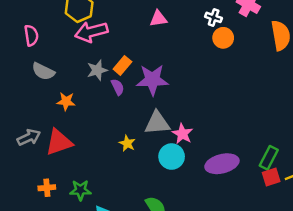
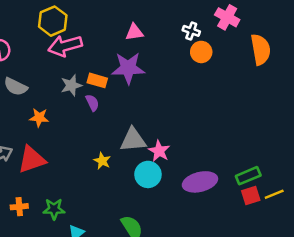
orange rectangle: (122, 65) -> (97, 80), turned 66
purple star: (152, 80) -> (128, 68), moved
green rectangle: (269, 158) -> (248, 176), turned 40

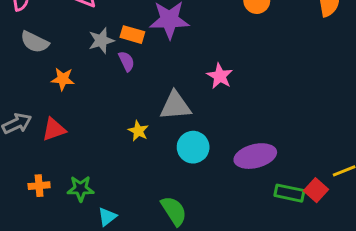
pink star: (159, 151) -> (220, 76), moved
red triangle: (32, 160) -> (54, 129), size x0.7
green rectangle: (248, 176) -> (289, 193), moved, turned 35
red square: (251, 196) -> (316, 190), moved, turned -30

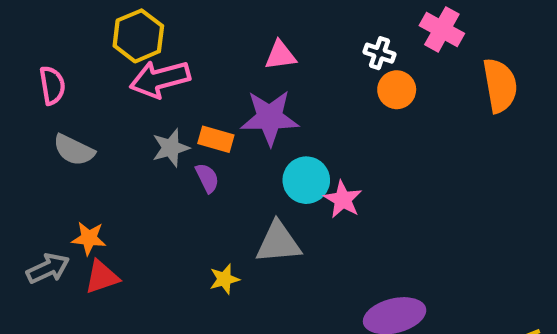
orange star: (63, 79) -> (89, 238), moved
yellow star: (138, 131) -> (224, 279), turned 30
cyan circle: (193, 147) -> (306, 180), moved

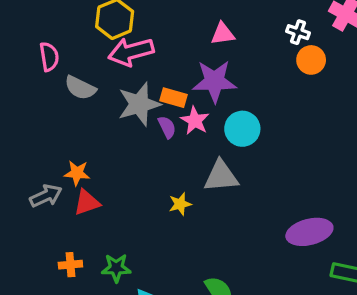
gray star: (171, 148) -> (139, 104), size x1.5
gray semicircle: (74, 150) -> (80, 88), moved
pink star: (343, 200) -> (195, 121), moved

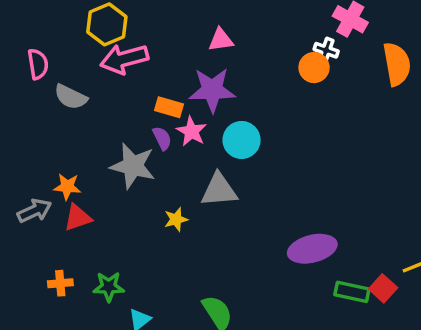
white cross: (298, 32) -> (326, 50), moved
gray star: (139, 104) -> (133, 166), moved, turned 30

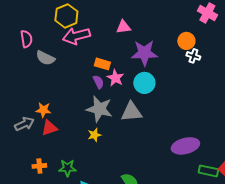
pink triangle: (221, 40) -> (123, 27), moved
white cross: (326, 50) -> (193, 56), moved
purple star: (212, 90) -> (144, 53), moved
gray star: (133, 166) -> (99, 109), moved
yellow star: (176, 219) -> (94, 135), moved

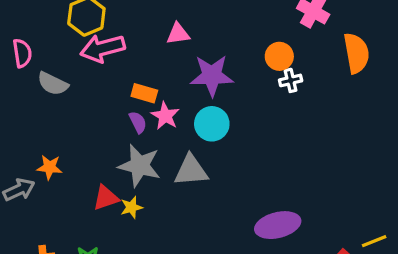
white cross: (193, 56) -> (291, 80), turned -32
red triangle: (49, 128) -> (106, 198), moved

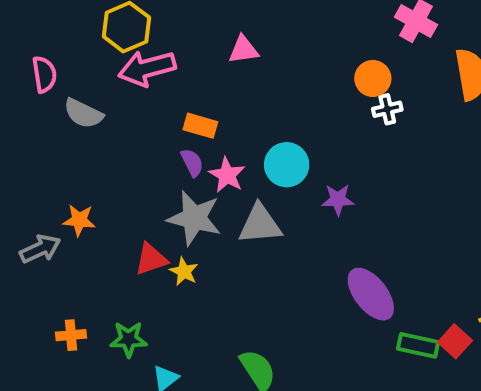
purple star: (212, 76) -> (338, 200), moved, size x0.6
pink star: (165, 116) -> (227, 175), moved
yellow star: (131, 207) -> (184, 271), turned -30
purple ellipse: (278, 225) -> (371, 294), turned 66

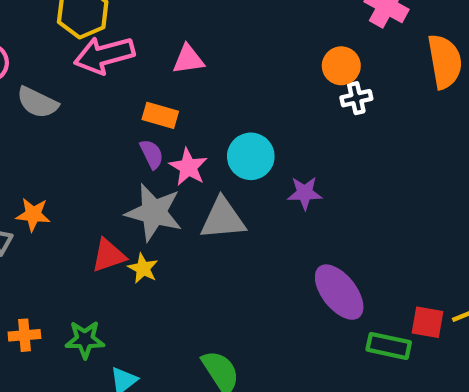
pink triangle: (243, 50) -> (188, 59), moved
red square: (455, 341) -> (427, 322), moved, turned -32

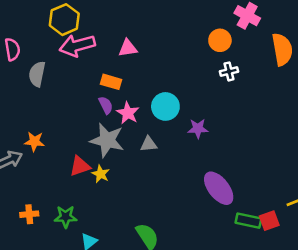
orange circle: (341, 66) -> (220, 40), moved
gray semicircle: (37, 102) -> (37, 74), turned 75
gray triangle: (223, 219) -> (149, 144), size x0.6
red square: (427, 322) -> (269, 221), moved, turned -30

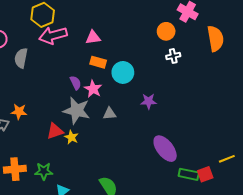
orange rectangle: (111, 82) -> (98, 62), moved
cyan circle: (165, 106) -> (123, 72), moved
orange cross: (29, 214) -> (15, 169), size x1.5

